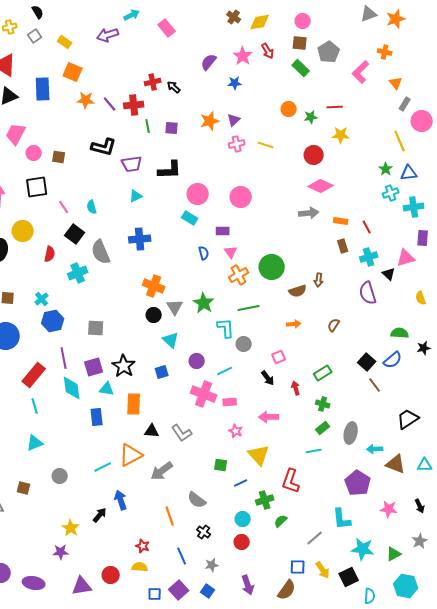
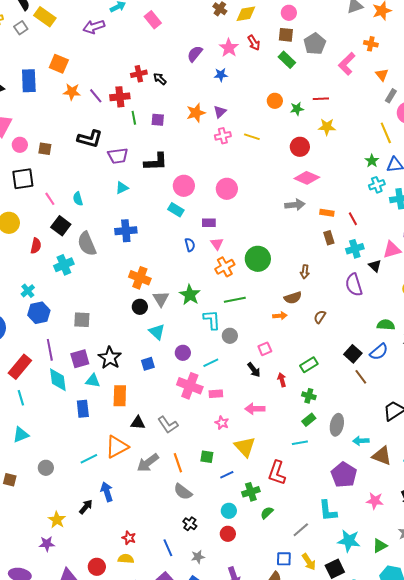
yellow rectangle: (65, 42) -> (45, 17), moved, size x1.5
brown semicircle: (298, 291) -> (293, 298), moved
orange line: (170, 516) -> (178, 463), moved

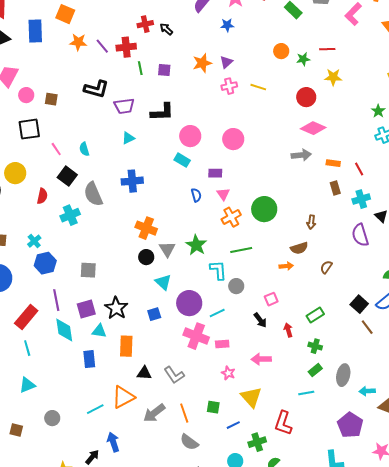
purple circle: (183, 353) -> (189, 303), size x1.6

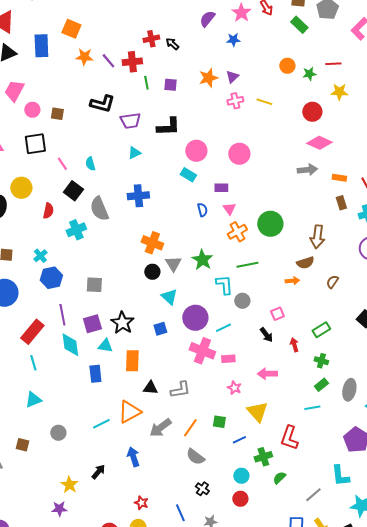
brown arrow: (311, 222) -> (317, 237), size x1.6
gray L-shape: (174, 375) -> (180, 390), turned -65
orange line: (184, 413) -> (190, 428), turned 54
blue arrow: (113, 442) -> (133, 457), moved

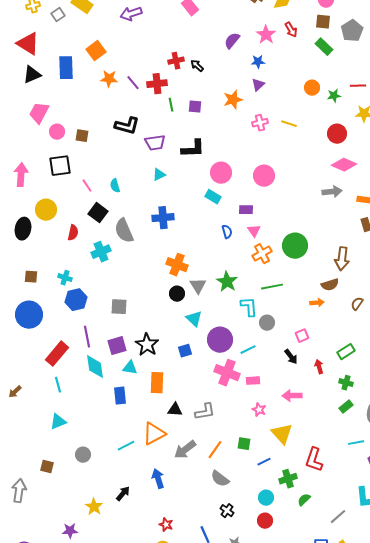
orange square: (71, 29) -> (96, 51), turned 30
purple triangle: (232, 77) -> (258, 85), moved
cyan cross: (40, 256) -> (65, 278), turned -32
cyan line: (312, 408) -> (356, 443), moved
purple star: (59, 509) -> (70, 531), moved

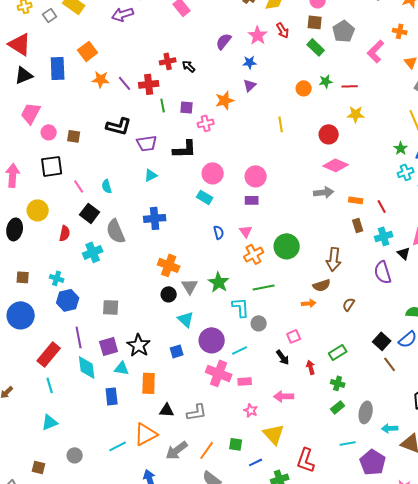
green star: (334, 96) -> (326, 81), moved
pink cross: (260, 123) -> (206, 123), moved
yellow line: (289, 124) -> (281, 124), turned 63
purple rectangle: (246, 210) -> (252, 200), moved

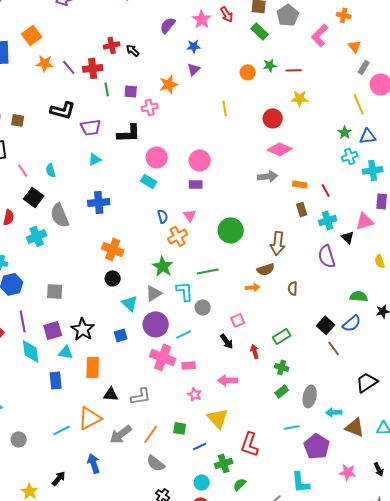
orange cross: (254, 254) -> (178, 236), moved
gray triangle: (190, 286) -> (154, 293), moved, turned 30
brown semicircle: (349, 304) -> (293, 288), turned -32

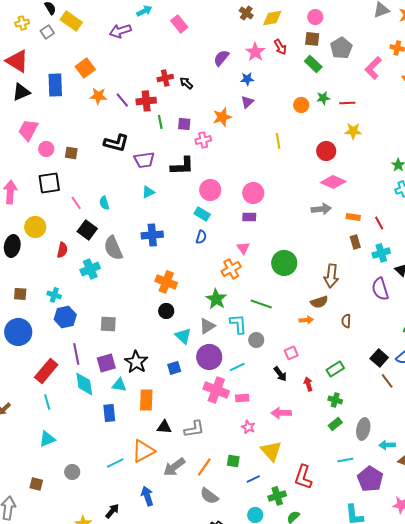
blue semicircle: (163, 216) -> (201, 237), moved, turned 32
green line: (208, 271) -> (261, 304), turned 30

